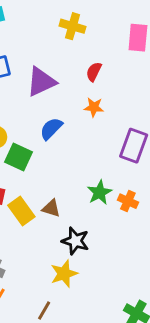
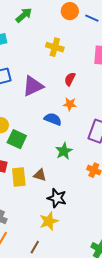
blue semicircle: (51, 129) -> (53, 119), moved, turned 66
green star: (100, 193) -> (64, 151), moved
yellow rectangle: (21, 211) -> (19, 177), turned 30

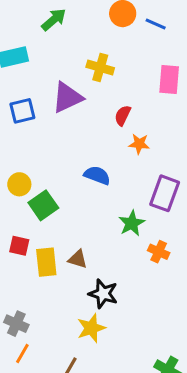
purple triangle: (33, 86) -> (67, 97), moved
orange star: (70, 104) -> (139, 144), moved
green square: (17, 139) -> (43, 205), turned 30
green star: (64, 151) -> (132, 223), moved

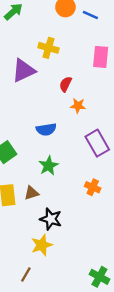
blue semicircle: (97, 175) -> (46, 129), turned 150
purple rectangle: (165, 193) -> (97, 143), turned -50
green star: (132, 223) -> (48, 166), moved
brown triangle: (78, 259) -> (31, 193), turned -35

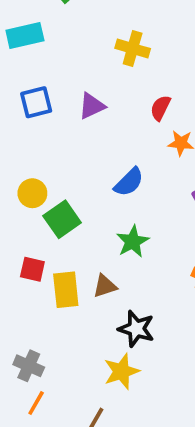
purple triangle: (24, 71) -> (92, 106), moved, size x0.7
blue semicircle: (46, 129) -> (129, 182), turned -36

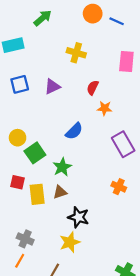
green star: (133, 241) -> (62, 167), moved
gray cross: (29, 366) -> (25, 239), moved

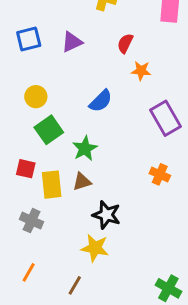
yellow circle: (18, 138) -> (36, 97), moved
gray cross: (25, 239) -> (32, 221), moved
yellow star: (70, 242) -> (95, 248), turned 30

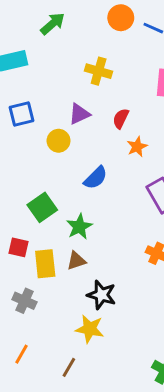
purple triangle: (72, 42) -> (79, 114), moved
orange star: (141, 71) -> (137, 147), turned -30
yellow circle: (36, 97) -> (59, 141), moved

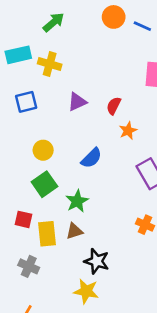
yellow cross: (99, 71) -> (50, 64), moved
yellow circle: (59, 141) -> (43, 150), moved

